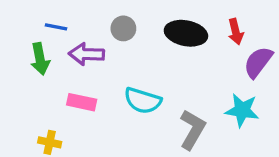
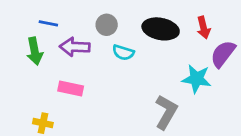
cyan semicircle: (143, 101) -> (123, 52), moved, size x0.7
cyan star: (242, 110) -> (197, 79), moved

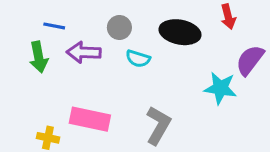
red arrow: (204, 28) -> (228, 17), moved
pink rectangle: (71, 88) -> (90, 119), moved, size x1.4
gray L-shape: (166, 112) -> (158, 125), moved

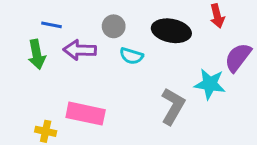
gray L-shape: (158, 125) -> (173, 106), moved

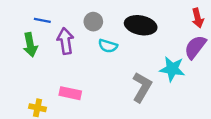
red arrow: (217, 16) -> (198, 18), moved
purple arrow: (80, 50) -> (65, 41), turned 80
pink rectangle: (86, 114) -> (70, 93), size x0.7

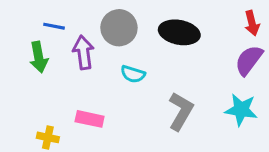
gray circle: (93, 22) -> (119, 28), size x1.5
cyan semicircle: (108, 46) -> (133, 74), moved
cyan star: (172, 69) -> (241, 110), moved

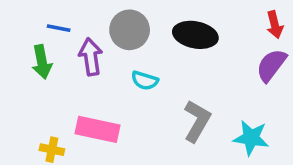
cyan star: (241, 110) -> (251, 138), moved
pink rectangle: (90, 119) -> (97, 129), size x1.4

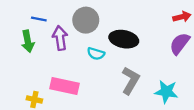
red arrow: (275, 25) -> (182, 17), turned -90
black ellipse: (195, 35) -> (124, 39), moved

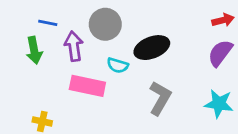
black ellipse: (124, 39) -> (152, 48), turned -32
pink rectangle: (65, 86) -> (87, 86), moved
cyan star: (166, 92) -> (219, 104), moved

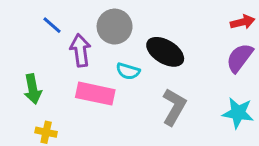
blue line: (48, 23) -> (52, 25), turned 30
black ellipse: (152, 48) -> (165, 52), turned 52
green arrow: (34, 50) -> (33, 89), moved

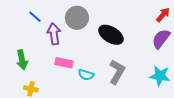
red arrow: (243, 22) -> (163, 15), turned -35
cyan semicircle: (128, 71) -> (86, 75), moved
pink rectangle: (95, 94) -> (64, 63), size x0.7

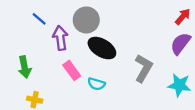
black ellipse: (111, 35) -> (102, 48), moved
pink rectangle: (64, 63) -> (72, 70), turned 42
gray L-shape: (117, 72) -> (143, 68), moved

